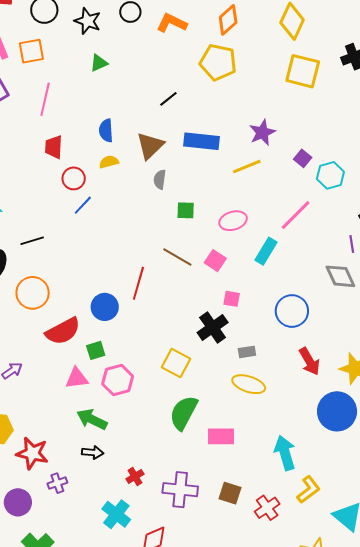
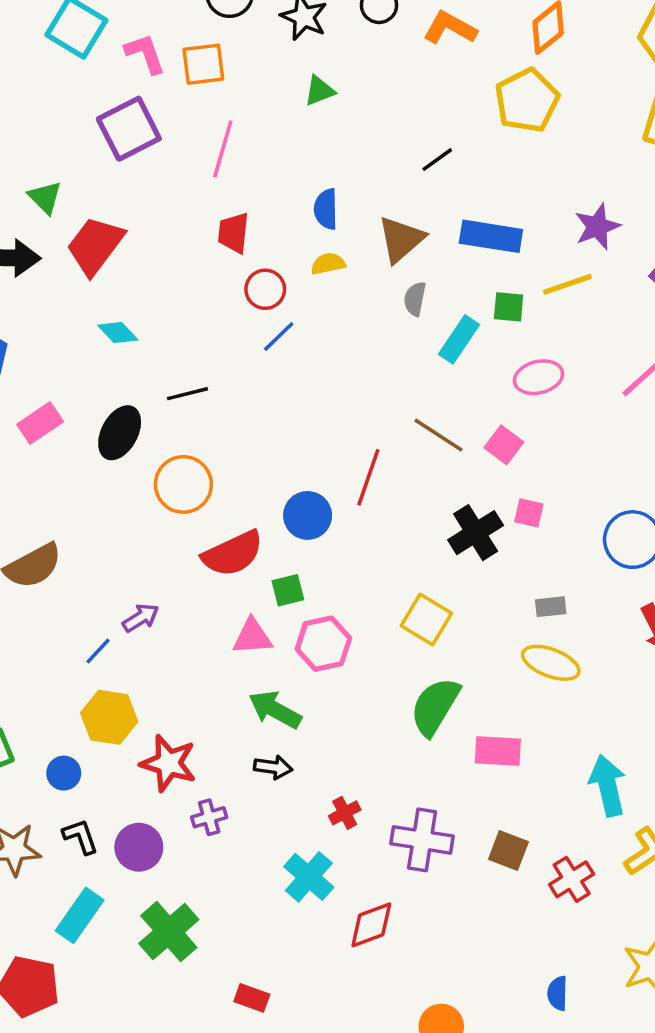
yellow pentagon: (218, 62) -> (527, 100), turned 30
green square: (186, 210) -> (509, 307), moved
cyan rectangle: (266, 251) -> (459, 339), moved
black cross: (213, 328) -> (476, 533), moved

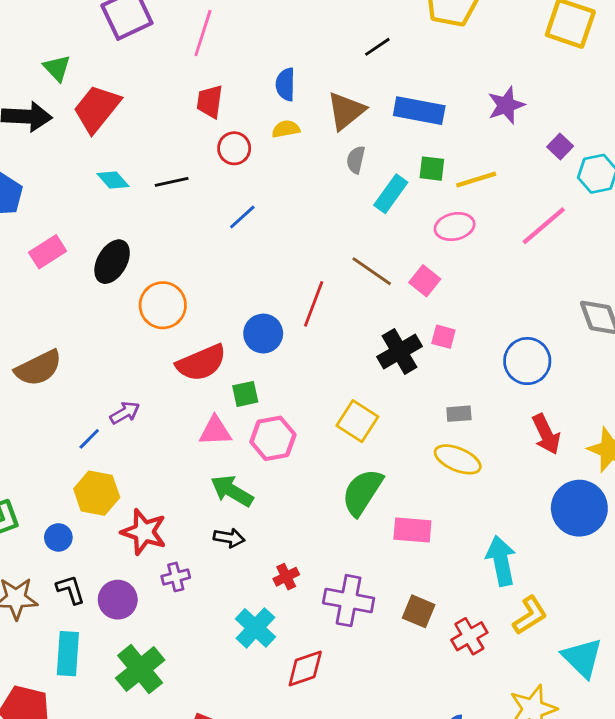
yellow line: (567, 284) -> (476, 180), moved
blue line: (279, 337) -> (242, 217), moved
black line: (187, 394) -> (172, 182), moved
cyan rectangle: (80, 915) -> (68, 654), turned -33

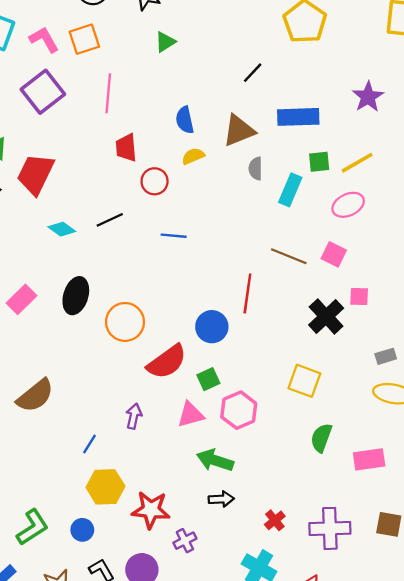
brown triangle: (346, 111) -> (239, 131), turned 30
blue line: (242, 217) -> (174, 236), turned 60
purple arrow: (125, 413) -> (134, 416), moved, turned -35
green semicircle: (362, 492) -> (321, 438), size x0.7

